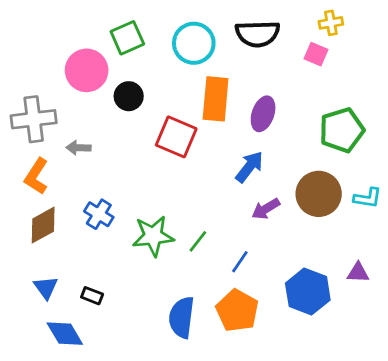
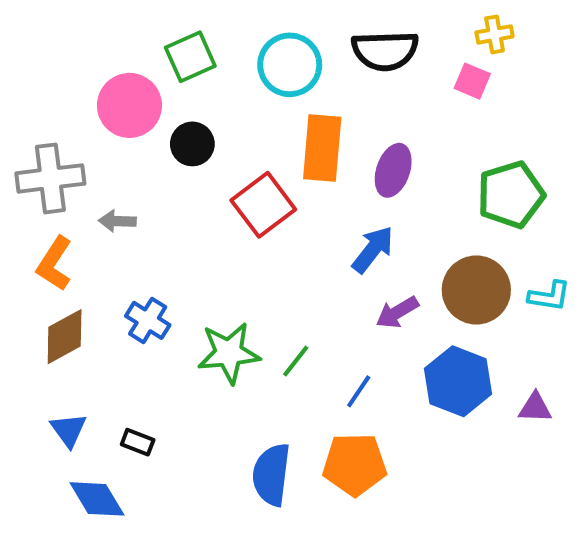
red square: (176, 137) -> (263, 205), turned 30
blue hexagon: (308, 292) -> (458, 381), moved
orange pentagon: (237, 311) -> (355, 464), turned -30

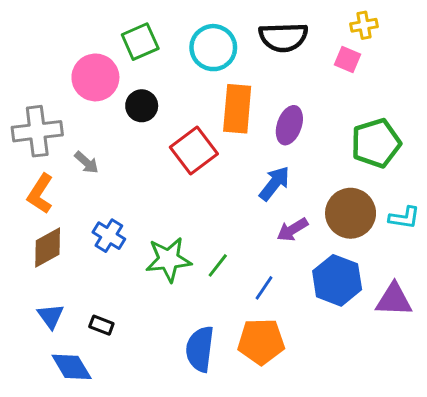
gray arrow: (117, 221) -> (86, 162), turned -140
purple triangle: (535, 408) -> (394, 300), size x1.5

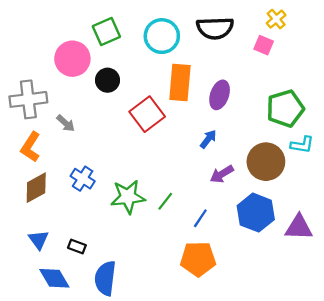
yellow cross: (364, 25) -> (276, 19), turned -30
blue arrow: (274, 183) -> (208, 139), size x0.7
cyan L-shape: (404, 218) -> (302, 145), moved
blue semicircle: (200, 349) -> (105, 278), moved

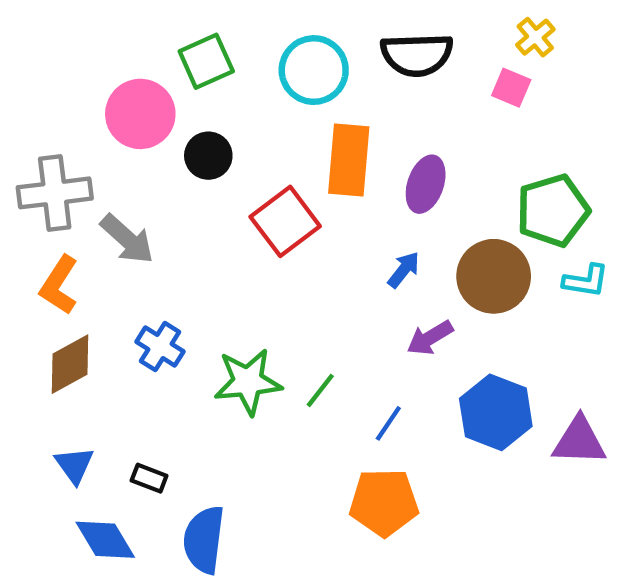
gray arrow: (66, 123) -> (127, 239), size x1.5
brown circle: (266, 162) -> (494, 276), moved

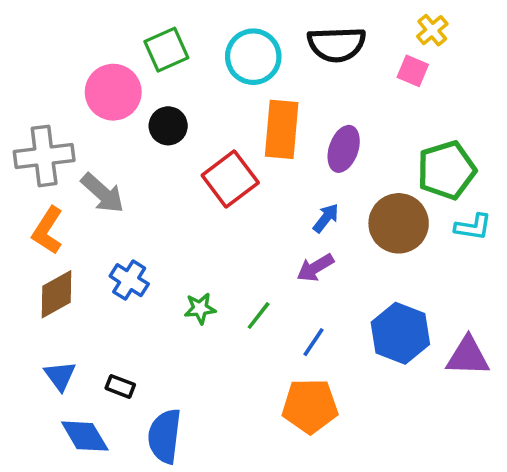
purple arrow: (430, 338) -> (315, 268), moved
green star: (248, 382) -> (200, 308), size x0.6

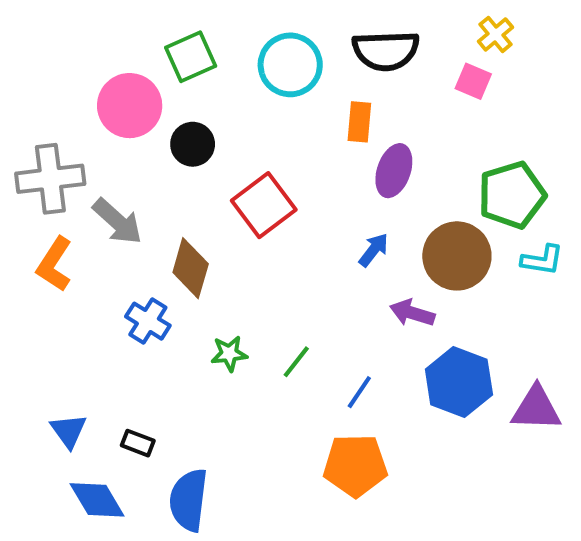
orange rectangle: (282, 129) -> (359, 122), moved, size x0.6
purple arrow: (315, 268) -> (412, 313), moved, turned 48
brown diamond: (56, 294) -> (191, 268), moved, turned -45

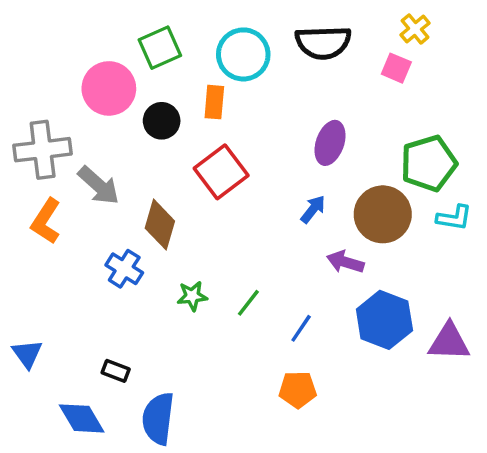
orange rectangle: (359, 122) -> (214, 102), moved
blue triangle: (69, 431) -> (27, 354), moved
orange pentagon: (355, 465) -> (298, 390), size x0.7

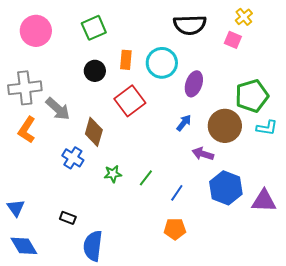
cyan circle: (243, 54) -> (162, 63), moved
pink circle: (109, 88) -> (36, 31), moved
blue diamond: (82, 418) -> (24, 246), moved

